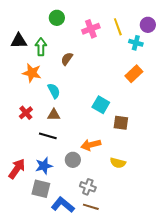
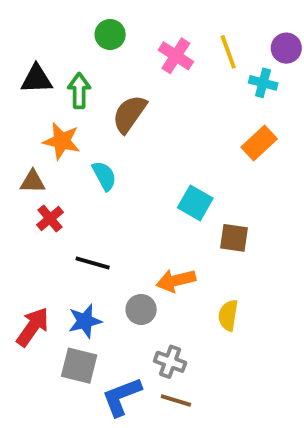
pink cross: (91, 29) -> (176, 56), turned -36
brown semicircle: (67, 59) -> (129, 114), size x1.5
brown triangle: (54, 115) -> (33, 182), moved
yellow semicircle: (118, 163) -> (228, 315), turned 84
blue L-shape: (63, 205) -> (122, 397), turned -60

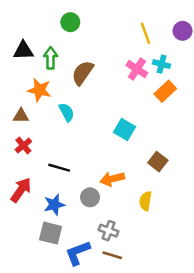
pink cross: (176, 56) -> (137, 69), moved
cyan cross: (263, 83) -> (162, 64), moved
red cross: (50, 218) -> (23, 146), moved
brown square: (234, 238) -> (158, 162), moved, turned 30
red arrow: (33, 327) -> (21, 190), moved

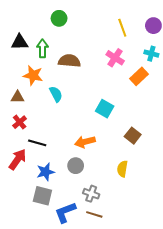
cyan cross: (162, 64) -> (151, 54), moved
brown semicircle: (83, 73) -> (69, 61), turned 60
black line: (59, 168) -> (37, 143), moved
orange arrow: (112, 179) -> (85, 142), moved

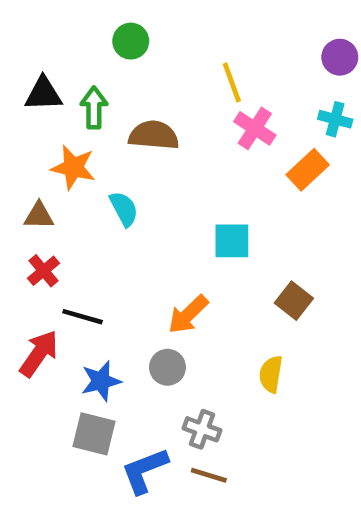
yellow line: (122, 28) -> (232, 82), moved
cyan square: (105, 109) -> (232, 241), turned -30
orange arrow: (85, 142) -> (188, 314), turned -30

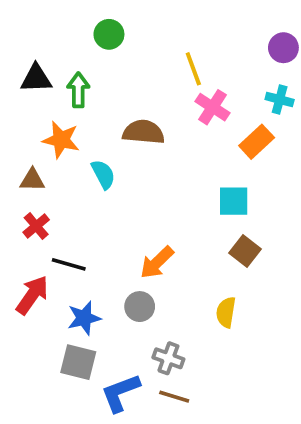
brown semicircle: (154, 135) -> (143, 132), moved
cyan square: (232, 241) -> (234, 201), moved

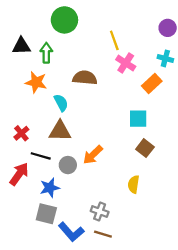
green circle: (109, 34) -> (64, 20), size x1.5
brown triangle: (32, 180) -> (60, 131), moved, size x1.5
gray circle: (140, 307) -> (68, 165), moved
blue L-shape: (120, 393) -> (71, 232), turned -110

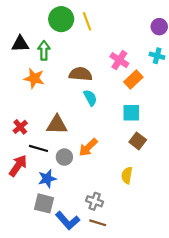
yellow line: (114, 40) -> (87, 21), moved
orange rectangle: (152, 83) -> (133, 79), moved
cyan semicircle: (61, 103) -> (90, 98), moved

